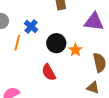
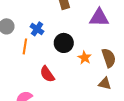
orange star: (75, 50) -> (85, 58), moved
red semicircle: (49, 72) -> (47, 74), moved

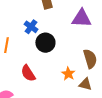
blue cross: (37, 29) -> (31, 27), moved
orange star: (85, 58) -> (68, 74), moved

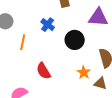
black circle: (45, 43) -> (75, 40), moved

